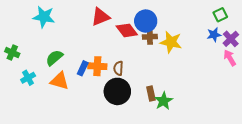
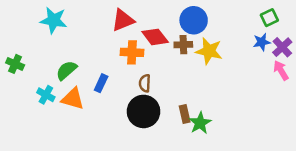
blue circle: (146, 21) -> (194, 20), moved
orange cross: (97, 66) -> (132, 52), moved
cyan cross: (28, 78) -> (46, 95), moved, turned -32

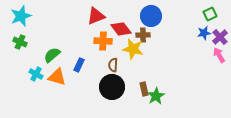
cyan star: (54, 20) -> (21, 16), moved, turned -30
yellow star: (209, 51) -> (133, 49), moved
green cross: (15, 64) -> (20, 42), moved

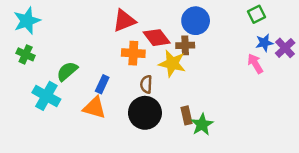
green square: (210, 14) -> (257, 14), moved
pink arrow: (219, 55) -> (255, 64), moved
cyan cross: (36, 74) -> (46, 96), size x1.5
orange triangle: (57, 77) -> (94, 108), moved

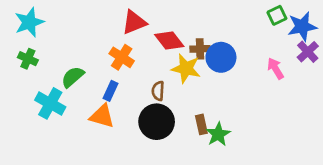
blue circle: (196, 21) -> (221, 57), moved
blue star: (264, 43) -> (302, 27), moved, size x1.5
orange cross: (133, 53) -> (122, 57), moved, turned 30

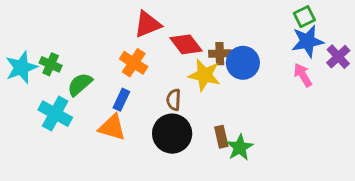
cyan star: (29, 22) -> (21, 67), moved
blue star: (302, 27) -> (307, 41), moved
green cross: (28, 59) -> (51, 64), moved

